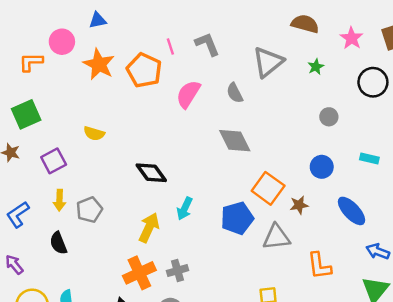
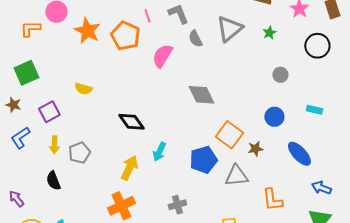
gray semicircle: (235, 93) -> (195, 39), moved
blue L-shape: (18, 215) -> (20, 138), moved
gray cross: (178, 271) -> (177, 205), moved

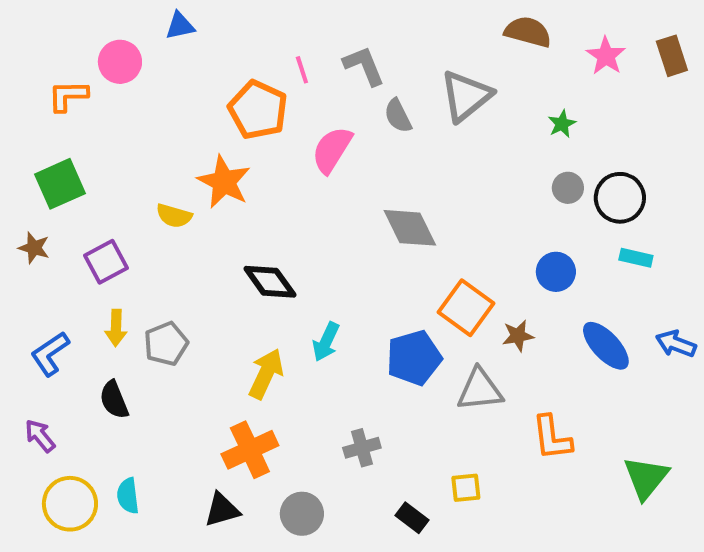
orange star: (87, 31) -> (224, 182), moved
green star: (269, 33) -> (562, 124), moved
black circle: (317, 46) -> (620, 198), moved
blue L-shape: (20, 138) -> (50, 354), moved
blue arrow: (321, 188) -> (676, 344), moved

